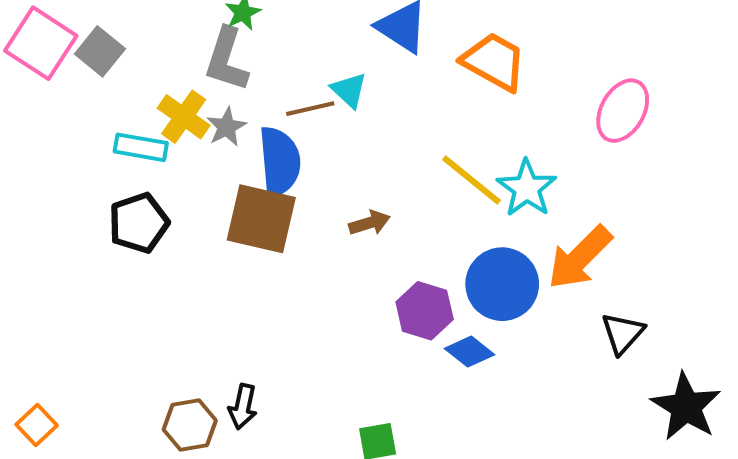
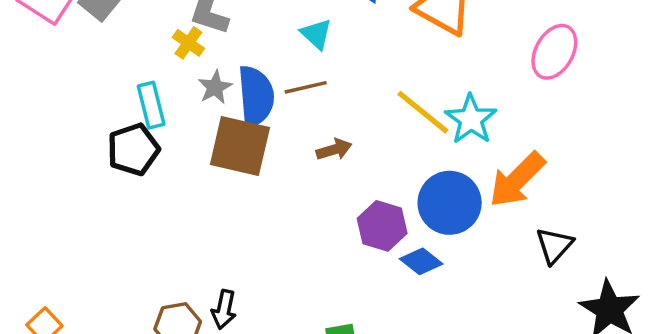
brown line: (310, 109) -> (306, 87), moved
yellow cross: (184, 117) -> (188, 43), moved, size x0.7
gray star: (227, 127) -> (215, 87), moved
cyan rectangle: (141, 147) -> (151, 105), moved, turned 66

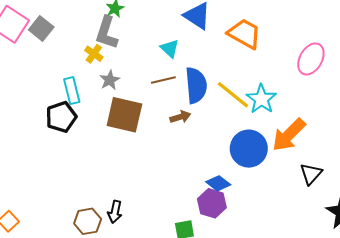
blue semicircle: (256, 96) -> (196, 85), moved
purple hexagon: (382, 226) -> (212, 203), moved
blue diamond: (421, 261) -> (218, 183), moved

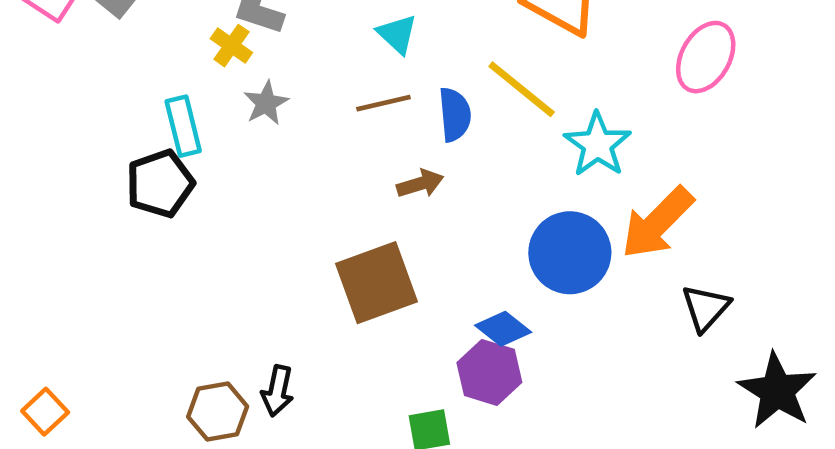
blue semicircle: (196, 85) -> (455, 115), size x0.7
yellow line: (233, 95) -> (522, 89), moved
brown square: (124, 115) -> (377, 283), moved, turned -33

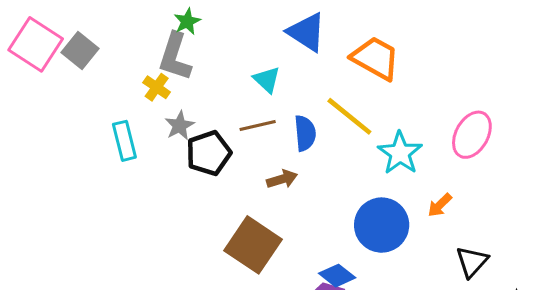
pink ellipse: (706, 57) -> (472, 135), moved
black pentagon: (160, 184) -> (209, 153), moved
orange arrow: (657, 223) -> (440, 205), size x0.5
brown square: (377, 283) -> (253, 245), turned -36

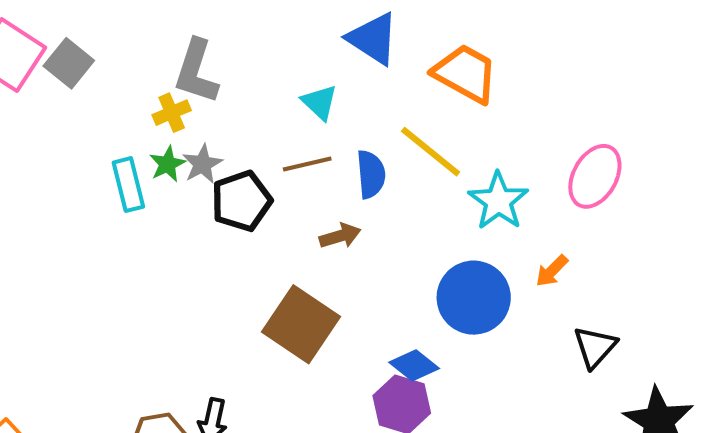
green star: (187, 21) -> (167, 164), moved
yellow cross: (157, 87) -> (172, 113), turned 32

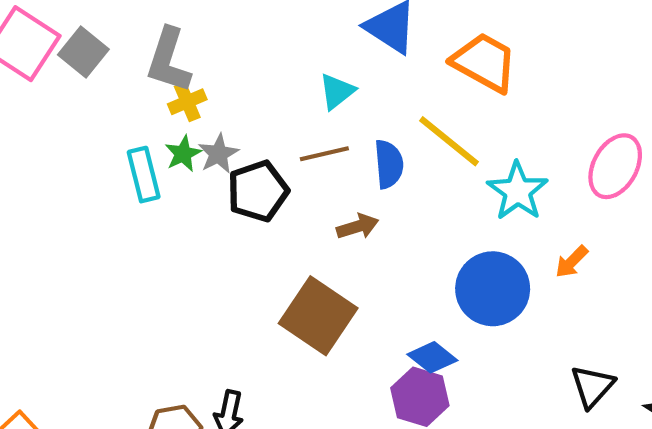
gray L-shape: (196, 72) -> (169, 60), moved
cyan triangle: (320, 102) -> (337, 91), turned 39
black triangle: (595, 347) -> (592, 386), moved

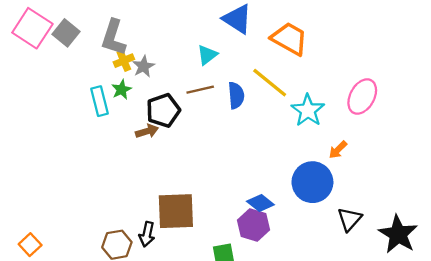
gray star: (218, 154) -> (144, 66), moved
brown arrow: (358, 226) -> (147, 131), moved
blue circle: (493, 289) -> (312, 182), moved
brown square: (318, 316) -> (176, 211), moved, turned -36

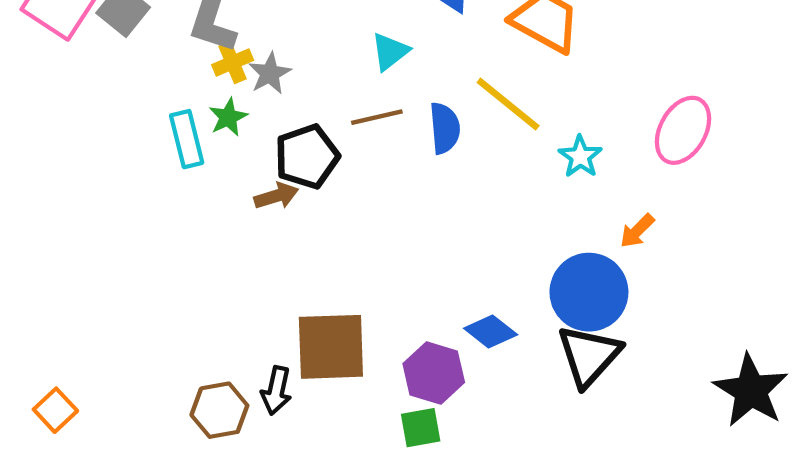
cyan star: (308, 110) -> (580, 157), size x0.7
black triangle: (350, 219) -> (589, 356), moved, size x1.4
purple hexagon: (253, 225) -> (434, 373), moved

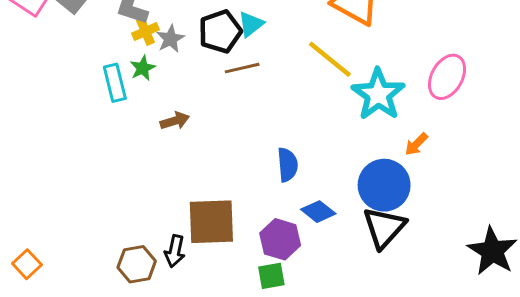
blue semicircle: (445, 128) -> (287, 165), moved
black pentagon: (307, 157) -> (220, 31), moved
cyan star: (580, 157) -> (378, 94), size x1.8

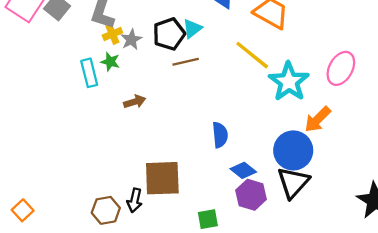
green star: (143, 68) -> (110, 62), turned -30
orange arrow: (416, 144) -> (318, 119), size x1.5
purple hexagon: (280, 239) -> (251, 195), moved

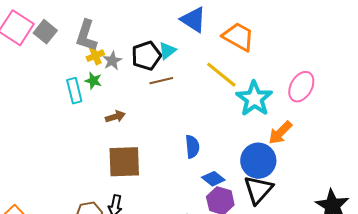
brown square: (162, 178) -> (124, 162), moved

